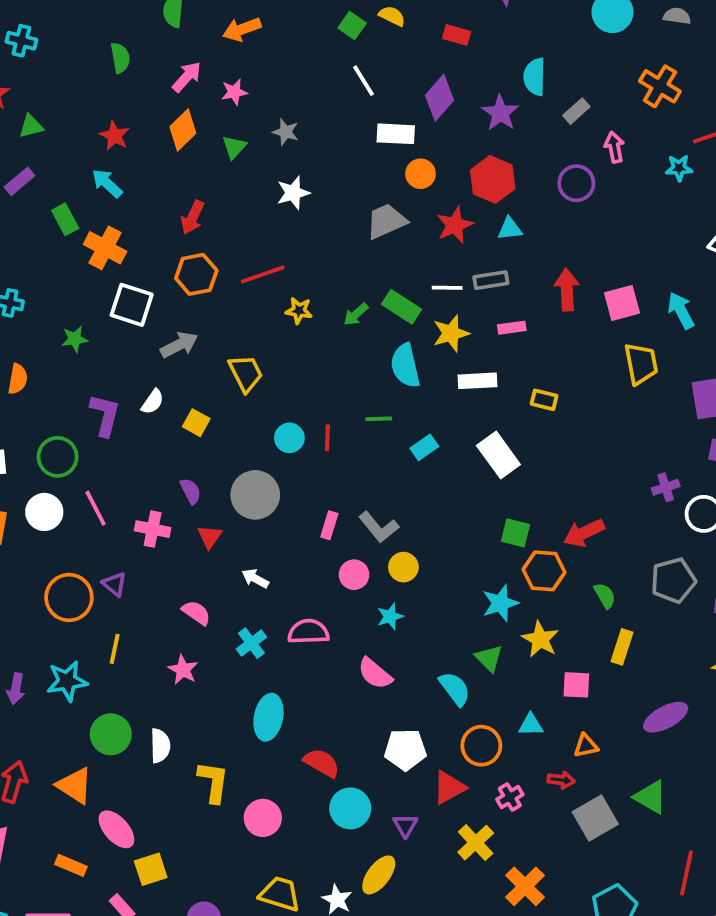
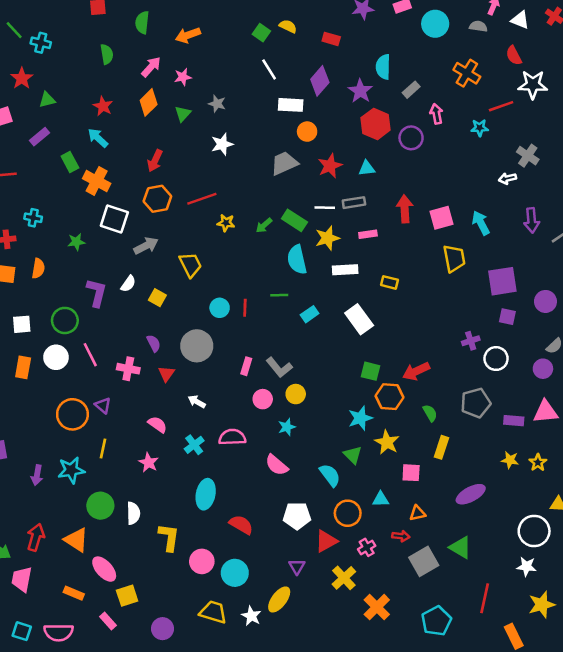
red hexagon: (493, 179) -> (376, 124), moved
cyan circle: (350, 808) -> (235, 573), moved

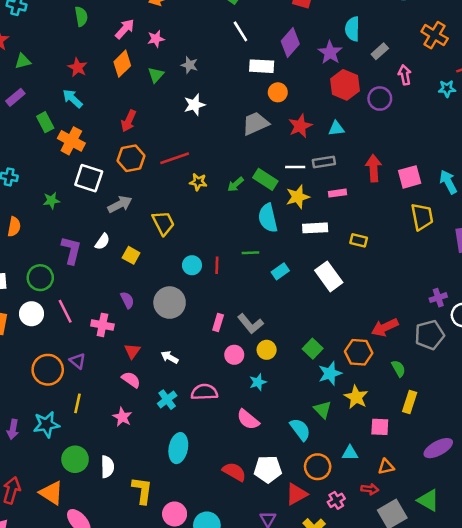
green square: (370, 371) -> (313, 349), moved, turned 30
red triangle: (166, 374) -> (132, 351), moved
gray pentagon: (476, 403) -> (430, 335), moved
red semicircle: (241, 525) -> (234, 472), moved

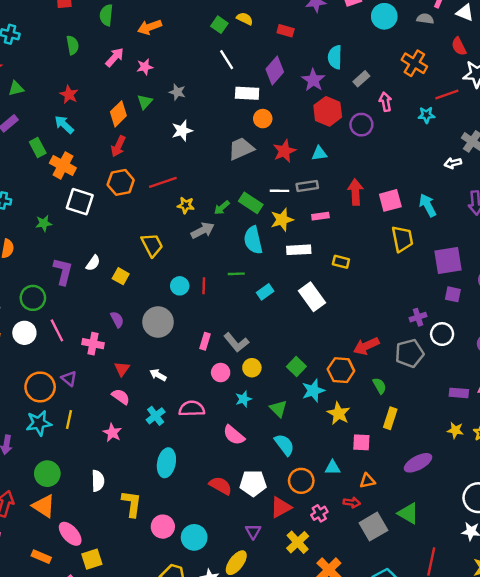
orange diamond: (122, 64) -> (118, 114), moved
gray arrow: (120, 204) -> (203, 231), moved
green triangle: (323, 410) -> (278, 409), moved
cyan star: (46, 424) -> (39, 423), moved
green circle: (75, 459) -> (47, 474), moved

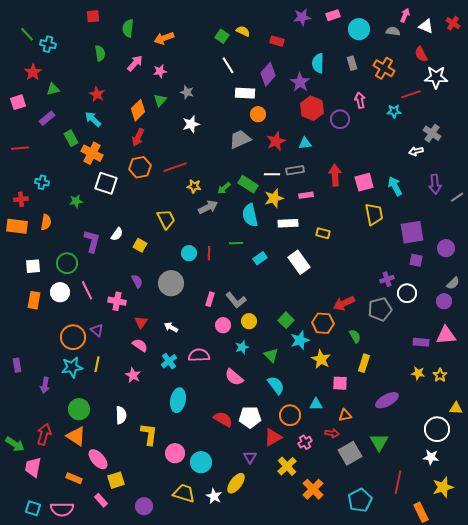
gray rectangle: (361, 79) -> (352, 63), moved, turned -64
green triangle: (408, 513) -> (379, 442), turned 30

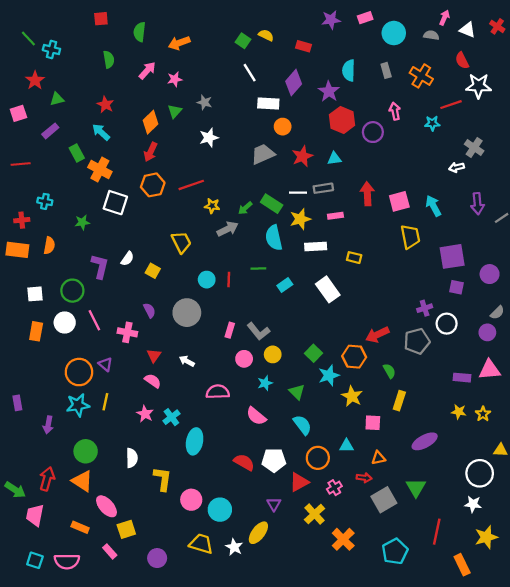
cyan cross: (169, 361) -> (171, 417), moved

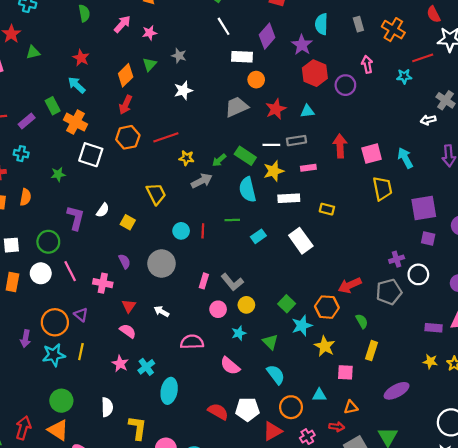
purple rectangle: (50, 131) -> (27, 121), moved
purple arrow: (48, 425) -> (25, 339), moved

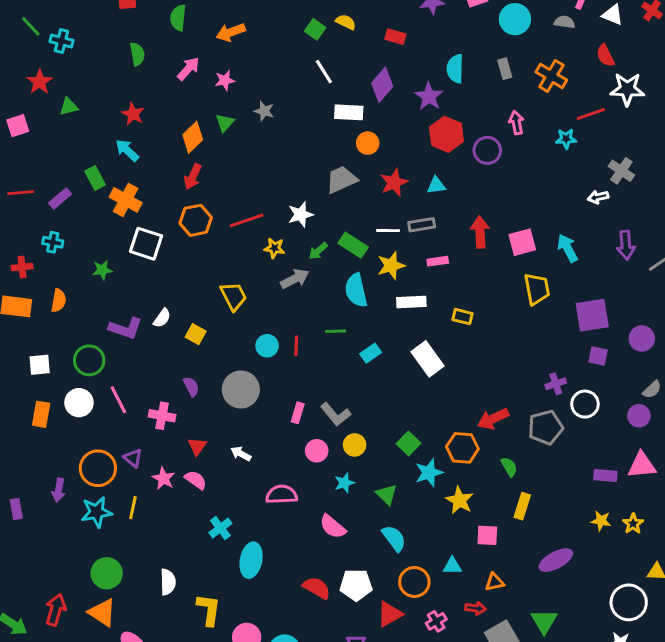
white star: (183, 90) -> (301, 215), moved
purple L-shape: (76, 218) -> (126, 328), turned 95
pink star: (120, 364) -> (164, 478), moved

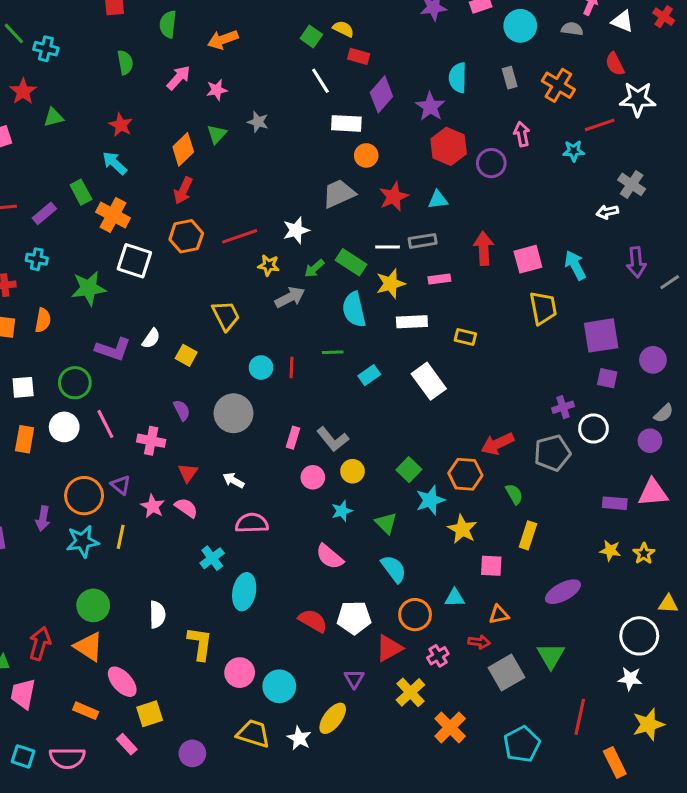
red rectangle: (395, 37) -> (359, 56), moved
green star: (102, 270) -> (89, 288), size x1.6
pink semicircle: (282, 494) -> (252, 523), moved

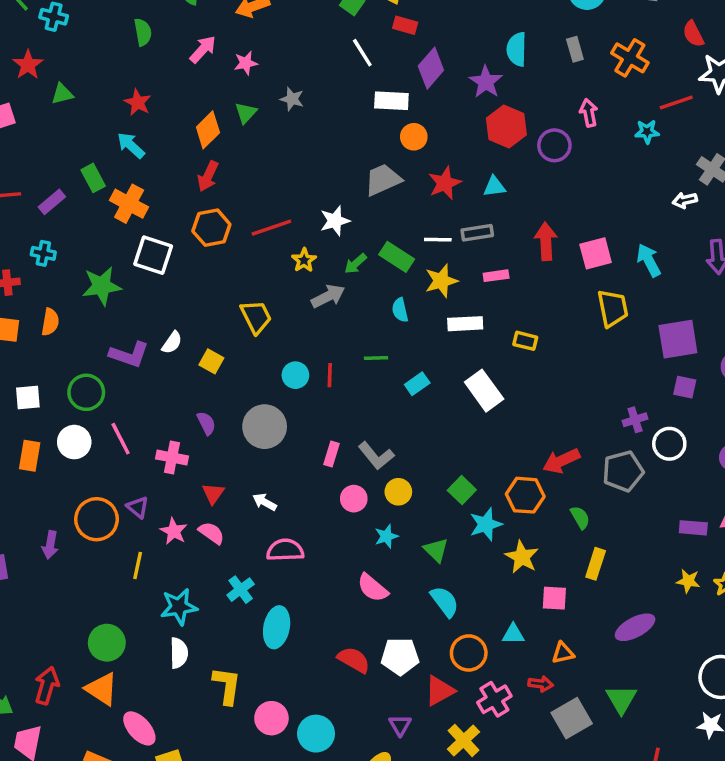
yellow star: (269, 265) -> (304, 260), turned 30
cyan semicircle: (354, 310) -> (400, 310), size x0.6
cyan star: (83, 541) -> (179, 607), moved
pink cross: (438, 656) -> (494, 699), size x1.4

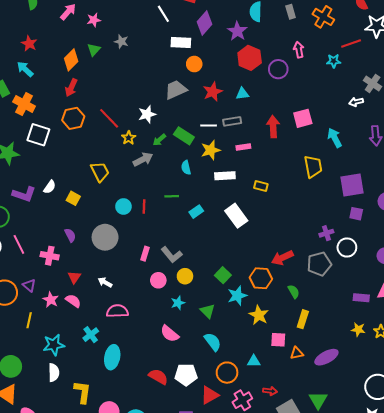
red line: (271, 228) -> (109, 118), turned 65
pink square: (596, 253) -> (303, 118), moved
orange triangle: (563, 653) -> (297, 353), moved

